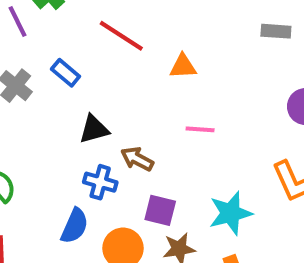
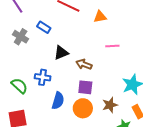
blue cross: (100, 182) -> (43, 77), moved
purple square: (160, 210) -> (85, 87), moved

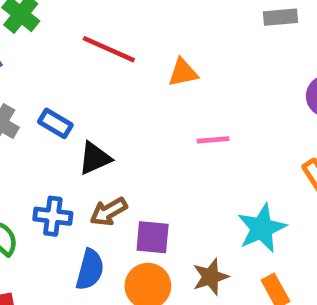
blue rectangle: (44, 27) -> (55, 123), moved
brown arrow: (84, 64) -> (109, 212), moved, turned -49

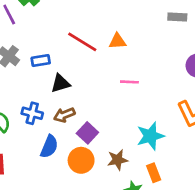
red line: (109, 49) -> (82, 42), moved
blue rectangle: (55, 123) -> (41, 61), turned -48
purple square: (153, 237) -> (87, 133), turned 30

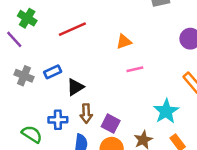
orange triangle: (117, 41) -> (124, 42), moved
red line: (82, 42) -> (72, 29), moved, turned -40
brown arrow: (64, 115) -> (86, 114), turned -54

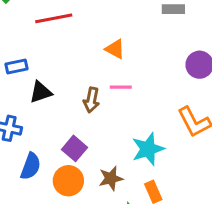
orange triangle: (124, 42) -> (115, 49), turned 35
brown arrow: (86, 114) -> (92, 100), moved

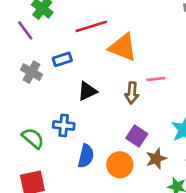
orange triangle: (115, 49) -> (123, 47), moved, size x1.6
blue rectangle: (16, 66) -> (62, 59), moved
purple square: (75, 148) -> (137, 136), moved

